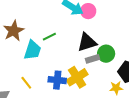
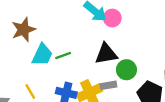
green line: (49, 37) -> (63, 56), moved
gray rectangle: (92, 59) -> (108, 85), moved

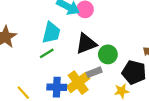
cyan trapezoid: (42, 55) -> (51, 33), moved

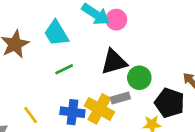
cyan trapezoid: (51, 33) -> (56, 33), moved, turned 130
yellow cross: (78, 83) -> (99, 109), turned -30

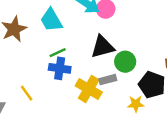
blue cross: (72, 112) -> (60, 68), moved

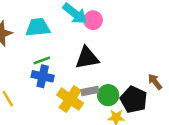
cyan trapezoid: (51, 20) -> (38, 27), turned 110
green circle: (125, 62) -> (108, 95), moved

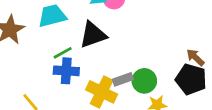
black triangle: (87, 58) -> (93, 35), moved
black pentagon: (134, 99) -> (191, 79), moved

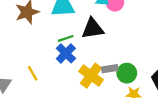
blue cross: (66, 71) -> (66, 53), turned 30

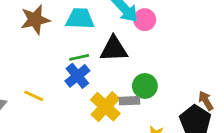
yellow line: (33, 73) -> (34, 96), turned -42
green circle: (127, 73) -> (145, 86), moved

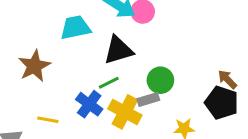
brown star: (35, 20) -> (34, 66), moved
green line: (79, 57) -> (109, 83), moved
blue cross: (77, 76) -> (89, 104), moved

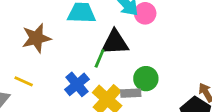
green line: (109, 83) -> (100, 58), moved, turned -54
yellow line: (48, 120) -> (24, 81), moved

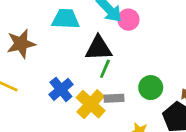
green line: (100, 58) -> (105, 69), moved
green circle: (146, 79) -> (151, 88), moved

